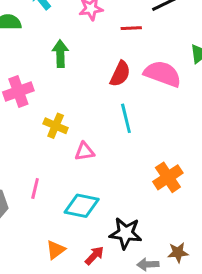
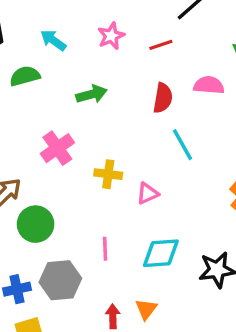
green arrow: (60, 54) -> (92, 94), turned 92
pink semicircle: (163, 74) -> (209, 85), size x0.7
red arrow: (94, 256) -> (113, 316), moved, turned -30

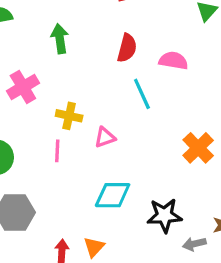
pink semicircle: (209, 85) -> (173, 61), moved
green arrow: (92, 94) -> (60, 39), turned -88
pink line: (105, 249) -> (57, 151), moved

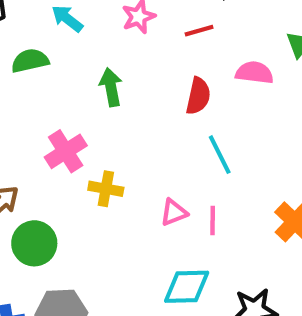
pink semicircle: (173, 61) -> (254, 73), moved
yellow cross: (69, 116) -> (106, 189), moved
pink line: (57, 151) -> (213, 221), moved

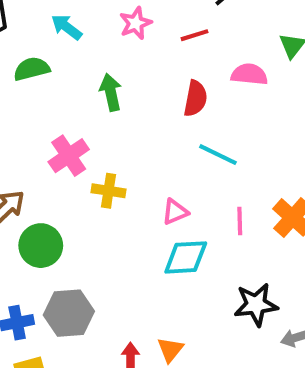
cyan line: (220, 155) -> (218, 155), turned -36
pink line: (213, 221) -> (240, 221), moved
cyan diamond: (187, 287) -> (186, 257), moved

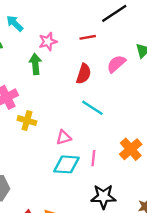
pink star: (136, 23) -> (48, 42), moved
pink semicircle: (249, 74) -> (116, 64), turned -54
pink line: (240, 221) -> (93, 158), moved

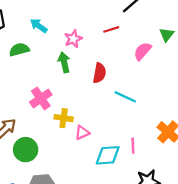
red semicircle: (84, 74) -> (99, 73), moved
pink triangle: (64, 138) -> (82, 133), moved

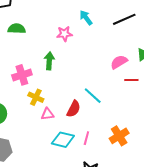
cyan arrow: (39, 26) -> (86, 18), moved
red line: (111, 29) -> (131, 80), moved
green arrow: (64, 62) -> (49, 61), moved
red semicircle: (99, 73) -> (74, 109), moved

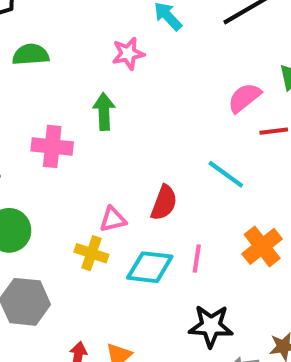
pink cross: (22, 75) -> (52, 146), turned 30
cyan line: (93, 96) -> (226, 174), moved
yellow cross: (36, 97) -> (91, 253), moved

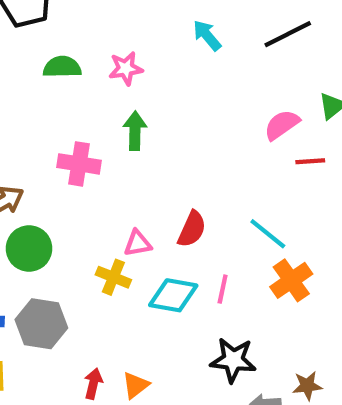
pink star: (128, 53) -> (126, 68), moved
cyan line: (226, 174) -> (268, 234), moved

